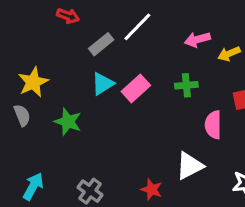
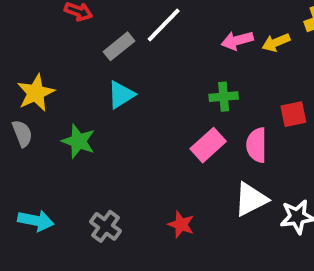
yellow arrow: (229, 54) -> (276, 42), moved
pink rectangle: (136, 88) -> (208, 145), moved
white triangle: (190, 166) -> (251, 199), moved
cyan arrow: (33, 186) -> (36, 221), turned 72

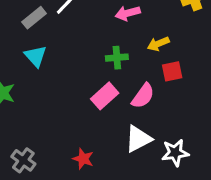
yellow arrow: (276, 42) -> (158, 44), moved
cyan triangle: (121, 95) -> (36, 56), turned -40
pink semicircle: (257, 145) -> (143, 96), turned -144

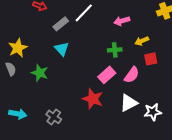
red star: (83, 159) -> (93, 99), moved, size x1.5

